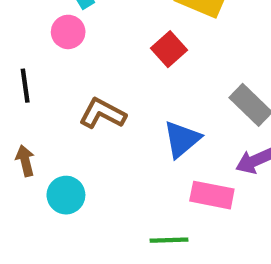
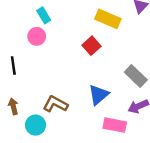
brown L-shape: (102, 113) -> (55, 104), moved

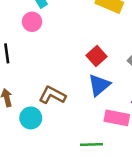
red square: (92, 46) -> (97, 56), moved

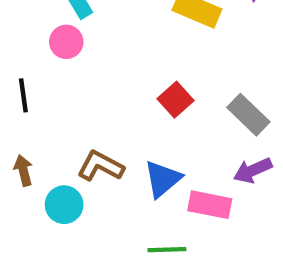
blue triangle: (99, 85) -> (163, 179), moved

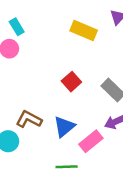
pink rectangle: (210, 205) -> (91, 141), turned -50

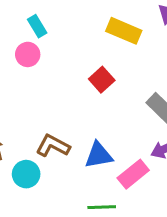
red square: (71, 82) -> (102, 80), moved
blue triangle: (64, 127) -> (99, 155), turned 30

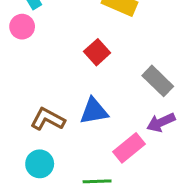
blue triangle: (99, 155) -> (94, 111), moved
cyan circle: (26, 174) -> (40, 164), moved

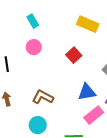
pink circle: (22, 27) -> (34, 47), moved
blue triangle: (94, 111) -> (87, 92), moved

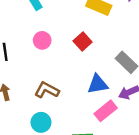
pink circle: (34, 47) -> (42, 40), moved

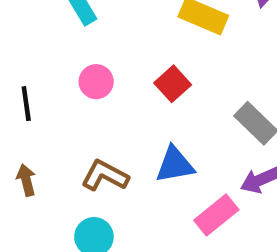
blue triangle: (98, 84) -> (175, 165), moved

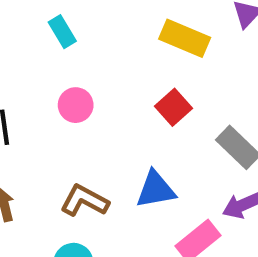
red square: (173, 84) -> (174, 107), moved

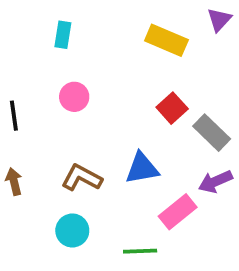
cyan rectangle: (62, 32) -> (63, 35), turned 40
red square: (174, 107) -> (172, 108), moved

